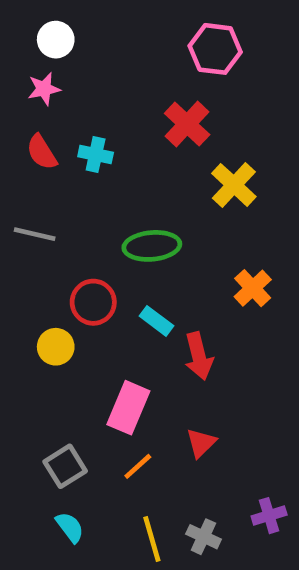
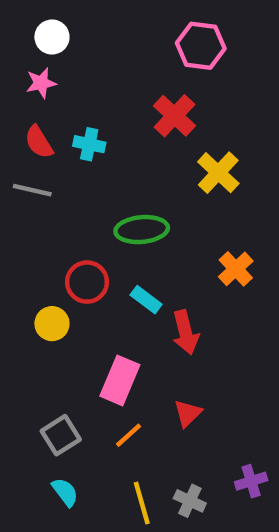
gray line: (35, 234) -> (32, 190), moved

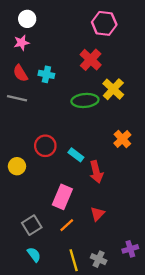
green ellipse: (142, 230) -> (85, 100), moved
yellow circle: (52, 324) -> (17, 166), moved

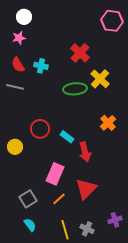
pink hexagon: (104, 23) -> (112, 21), moved
red triangle: (97, 214) -> (86, 189), size x1.6

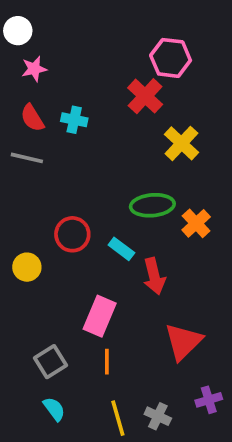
white circle: (24, 17) -> (18, 31), moved
pink hexagon: (112, 21) -> (171, 58), moved
green ellipse: (75, 89) -> (152, 205), moved
red triangle: (86, 189) -> (183, 342), moved
orange line: (59, 199) -> (107, 362), turned -48

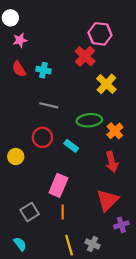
gray line: (27, 158) -> (49, 105), moved
red arrow: (154, 276) -> (112, 162), moved
purple cross: (209, 400) -> (121, 225), moved
cyan semicircle: (54, 409) -> (20, 244), moved

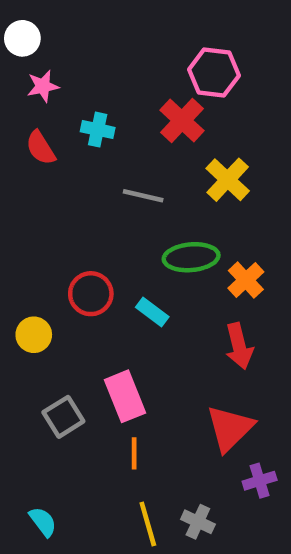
cyan cross: (43, 70) -> (98, 130), moved
gray line: (49, 105) -> (143, 196), moved
pink rectangle: (58, 185) -> (125, 396), turned -45
gray square: (30, 212) -> (63, 417), moved

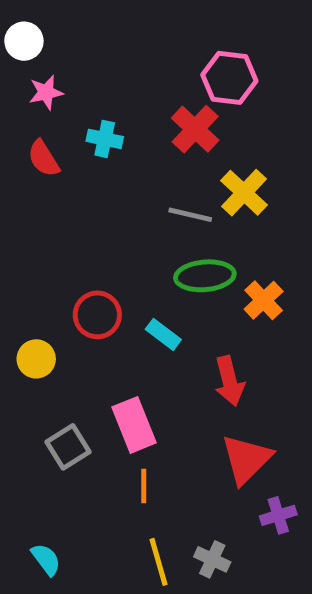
gray line: (143, 196) -> (190, 215), moved
red arrow: (239, 346) -> (229, 381), moved

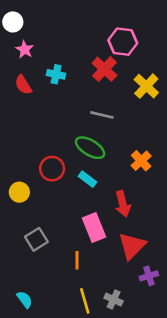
pink star: (46, 92) -> (25, 49), turned -30
yellow cross: (244, 193) -> (146, 86), moved
green ellipse: (205, 276) -> (90, 148), moved, turned 36
pink rectangle: (134, 425) -> (94, 228), moved

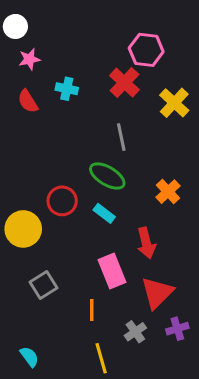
pink star: (25, 49) -> (29, 59), turned 30
gray line: (102, 115) -> (121, 137), turned 65
yellow circle: (19, 192) -> (23, 229), size x1.5
gray cross: (114, 300) -> (135, 332), moved, turned 30

